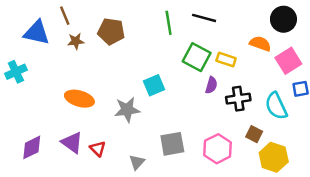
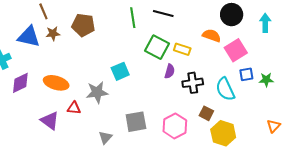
blue triangle: (37, 33) -> (29, 37), moved
purple diamond: (32, 147) -> (20, 83), moved
red triangle: (98, 149) -> (74, 108), moved, turned -40

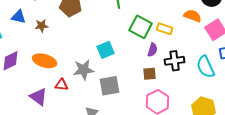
brown star: (53, 33) -> (42, 26), moved
blue triangle: (29, 37) -> (19, 17), size x0.7
brown square: (206, 113) -> (150, 74), moved, turned -32
gray square: (136, 122) -> (110, 86), moved

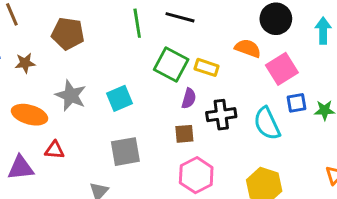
gray star: (84, 70) -> (71, 95), moved, turned 30
purple triangle: (39, 97) -> (21, 168), turned -42

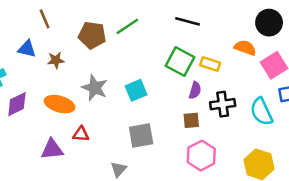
green line: (137, 23) -> (127, 26), moved, turned 65

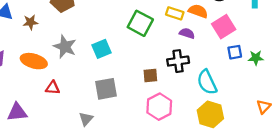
yellow rectangle: (210, 64) -> (175, 13), moved
purple semicircle: (195, 90) -> (187, 33), moved, turned -88
cyan semicircle: (262, 112) -> (207, 82), moved
purple triangle: (52, 149) -> (17, 112), moved

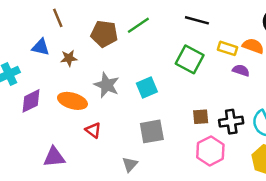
black cross: (178, 61) -> (231, 122), moved
red triangle: (53, 88) -> (93, 130), turned 32

